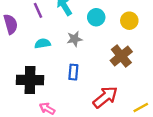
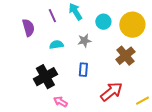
yellow circle: (129, 21) -> (132, 25), size x1.6
black cross: (30, 80) -> (45, 77), turned -30

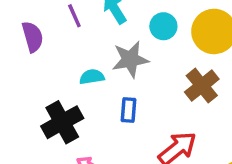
gray star: (84, 41) -> (130, 59), size x1.5
cyan semicircle: (56, 45) -> (92, 77), moved

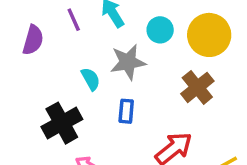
purple semicircle: (33, 37) -> (33, 40), turned 32
cyan semicircle: (92, 77) -> (91, 79), turned 70

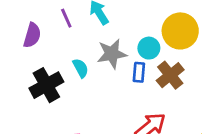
cyan circle: (160, 30) -> (149, 48), moved
blue rectangle: (126, 111) -> (139, 72), moved
black cross: (62, 123) -> (46, 85), moved

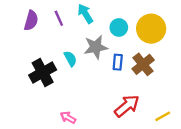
purple semicircle: (32, 35) -> (31, 21), moved
cyan circle: (149, 48) -> (119, 27), moved

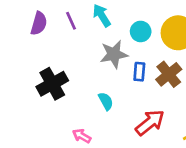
cyan semicircle: (70, 59) -> (106, 101), moved

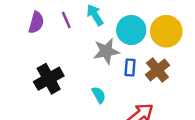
cyan circle: (141, 31) -> (131, 30), size x1.5

